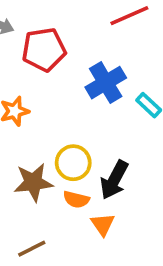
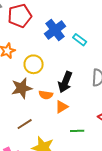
yellow circle: (73, 163) -> (34, 64), moved
orange triangle: (103, 224) -> (62, 107), turned 40

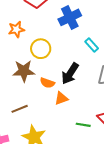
cyan rectangle: (80, 40) -> (92, 45), moved
green line: (77, 131) -> (83, 125), moved

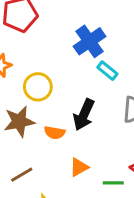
blue cross: (70, 17) -> (90, 41), moved
orange triangle: (61, 98) -> (79, 167), moved

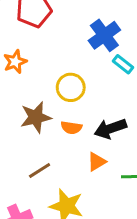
yellow circle: (38, 87) -> (71, 87), moved
black arrow: (84, 115) -> (110, 129), moved, turned 48

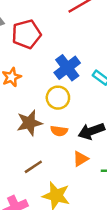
blue cross: (104, 35) -> (67, 68), moved

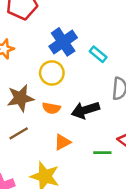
orange triangle: (80, 159) -> (62, 142), moved
brown line: (33, 167) -> (19, 133), moved

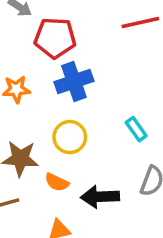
blue cross: (63, 42) -> (74, 82), moved

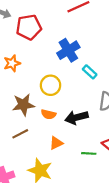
blue cross: (74, 82) -> (68, 50), moved

